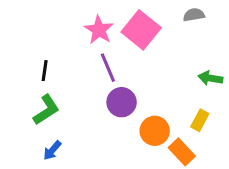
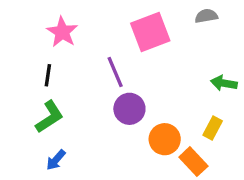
pink star: (99, 30) -> (62, 32), moved
pink square: (141, 30) -> (150, 32), turned 30

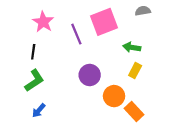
purple line: (115, 72) -> (76, 34), moved
green arrow: (224, 83) -> (132, 47), moved
yellow rectangle: (213, 128) -> (135, 71), moved

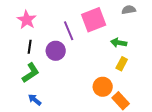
pink star: (43, 22) -> (27, 20), moved
purple circle: (90, 75) -> (56, 51), moved
blue arrow: (39, 110) -> (35, 100), turned 88

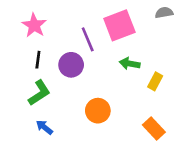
green arrow: (119, 43) -> (130, 64), moved
orange circle: (103, 87) -> (98, 111), moved

